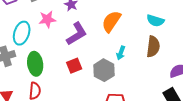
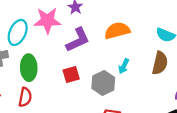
pink star: (47, 19) -> (47, 20), size x1.4
orange semicircle: (111, 21) -> (117, 31), turned 35

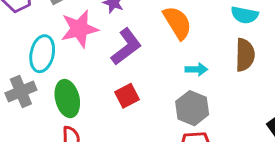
orange semicircle: (117, 31) -> (177, 23), turned 85
cyan arrow: (124, 66) -> (196, 69), turned -104
gray hexagon: (103, 83) -> (192, 108), moved

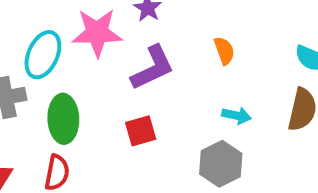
orange semicircle: (177, 23) -> (224, 51), size x0.6

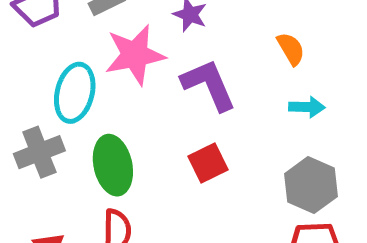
purple L-shape: (153, 68) -> (209, 85), turned -78
cyan arrow: (236, 115) -> (307, 107), moved

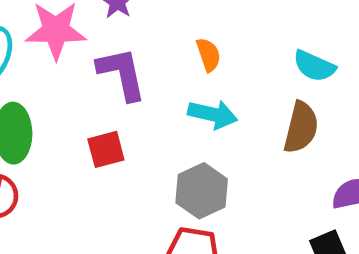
cyan arrow: (307, 107) -> (213, 114), size x1.4

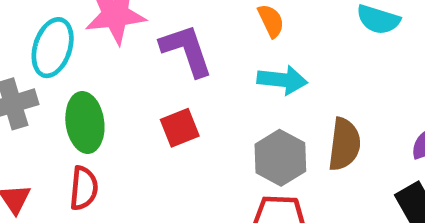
brown semicircle: (301, 127) -> (344, 144), moved

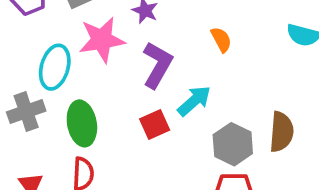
purple L-shape: (186, 50) -> (157, 65), turned 51
cyan arrow: (282, 80) -> (194, 101), moved, turned -45

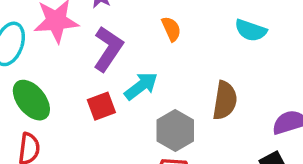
green ellipse: (82, 123) -> (31, 100), turned -33
brown semicircle: (281, 132) -> (225, 100), moved

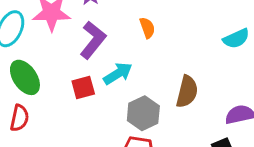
cyan semicircle: (251, 30) -> (236, 39), moved, turned -48

